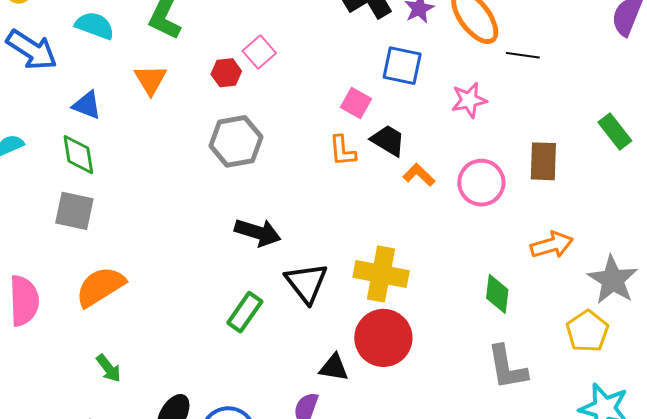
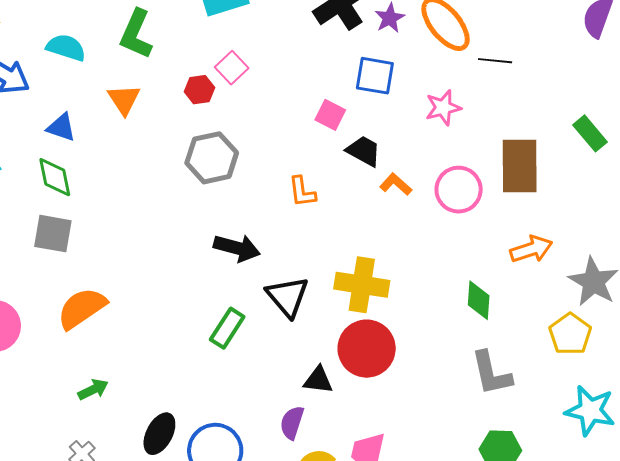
orange L-shape: (343, 151) -> (302, 192), moved
brown rectangle: (543, 161) -> (520, 166), size x1.4
green arrow: (109, 368) -> (93, 389), turned -76

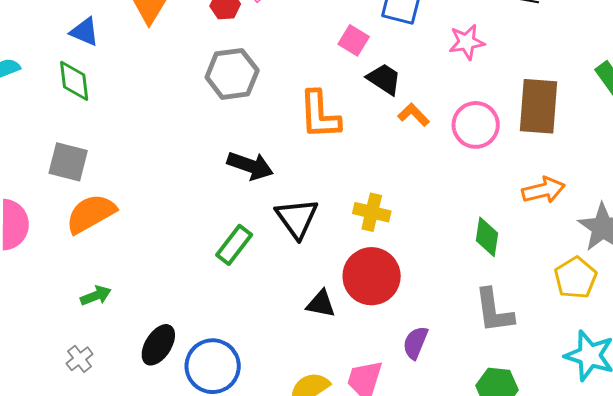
orange L-shape: (302, 192) -> (320, 115), size x1.6
gray square: (53, 234) -> (68, 162), moved
yellow cross: (362, 285) -> (372, 212), size x0.7
purple semicircle: (292, 423) -> (415, 343), moved

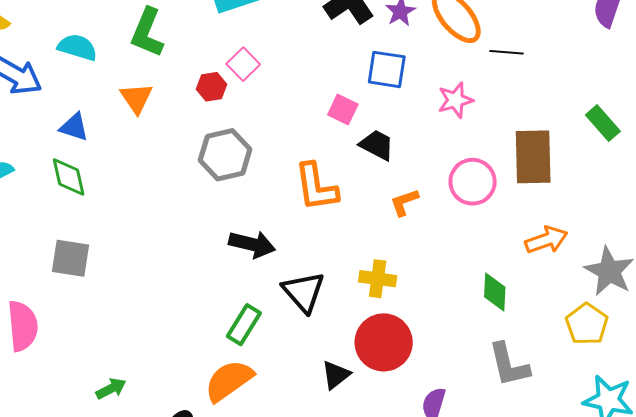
orange L-shape: (414, 115) -> (404, 202), moved, turned -60
orange semicircle: (91, 214) -> (229, 381), moved
black triangle: (321, 304) -> (336, 375), turned -44

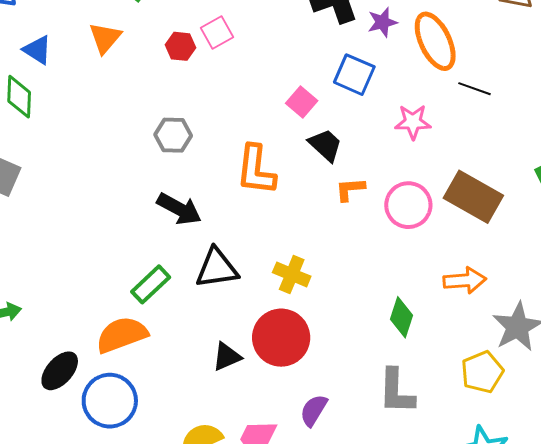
gray hexagon: (225, 155) -> (173, 135), moved, size x0.7
brown rectangle: (533, 157) -> (473, 197), turned -74
orange L-shape: (404, 202) -> (350, 189), moved
black triangle: (304, 292) -> (217, 268), turned 48

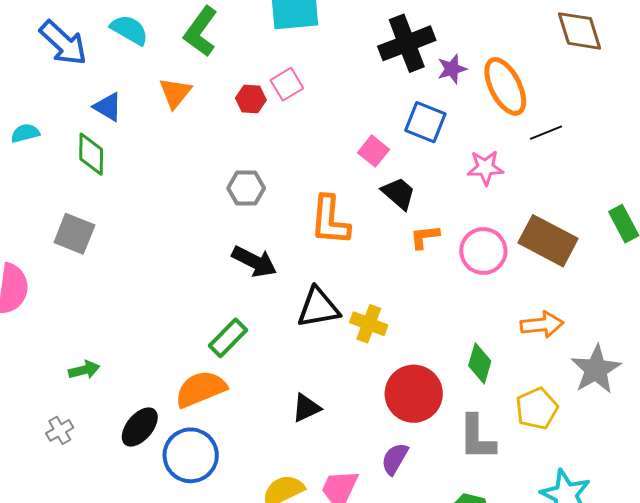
black line: (475, 89) -> (546, 133), turned -40
black triangle: (217, 268) -> (318, 308), moved
red circle: (281, 338) -> (414, 394), moved
yellow pentagon: (482, 372) -> (537, 409), moved

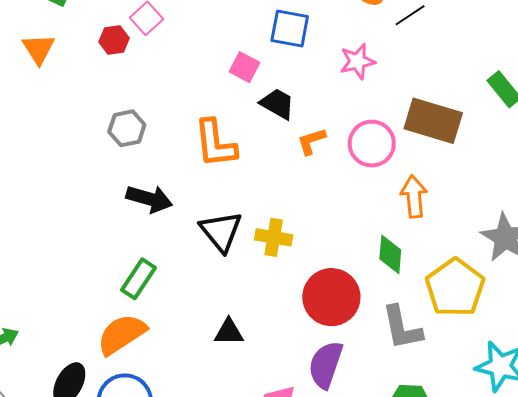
black triangle: (318, 308) -> (221, 231), turned -48
orange arrow: (542, 325) -> (414, 196), moved, turned -78
black triangle: (306, 408) -> (229, 332), turned 36
yellow pentagon: (537, 409) -> (455, 288), size x1.4
purple semicircle: (395, 459) -> (326, 365), size x1.4

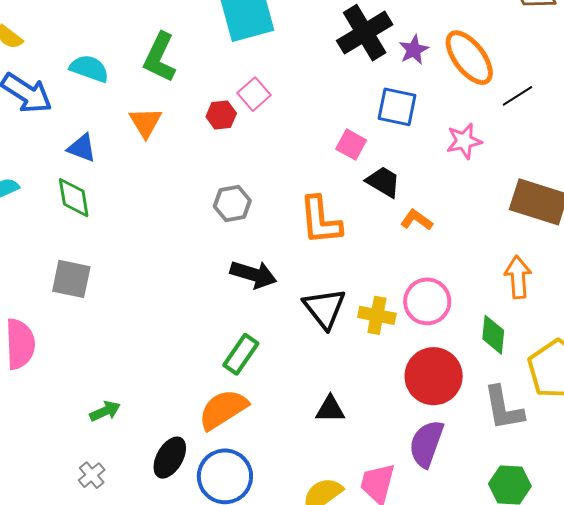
orange L-shape: (311, 141) -> (417, 220), turned 52
pink circle: (372, 144) -> (427, 301), moved

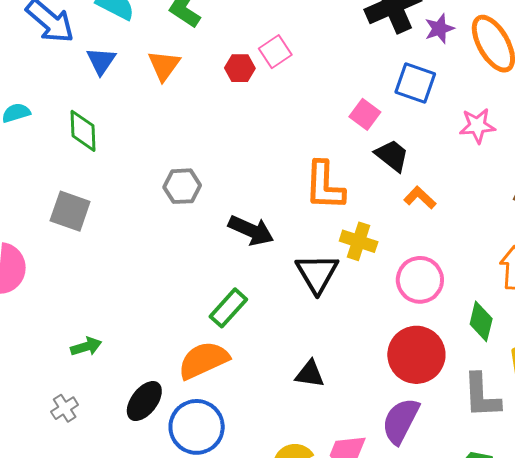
blue triangle: (82, 148) -> (101, 61), moved, turned 36
gray hexagon: (232, 204) -> (182, 186), moved
yellow cross: (377, 315) -> (359, 241), moved

